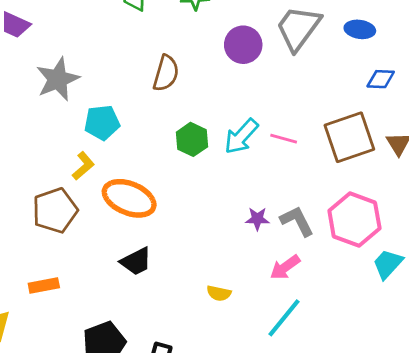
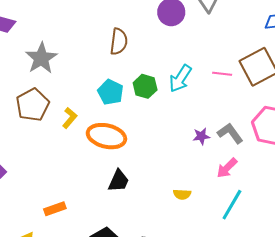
cyan pentagon: (102, 123) -> (111, 92), moved, turned -30
pink line: (284, 139) -> (222, 74), moved
brown pentagon: (55, 210) -> (33, 105), moved
black trapezoid: (136, 261) -> (119, 181), turned -30

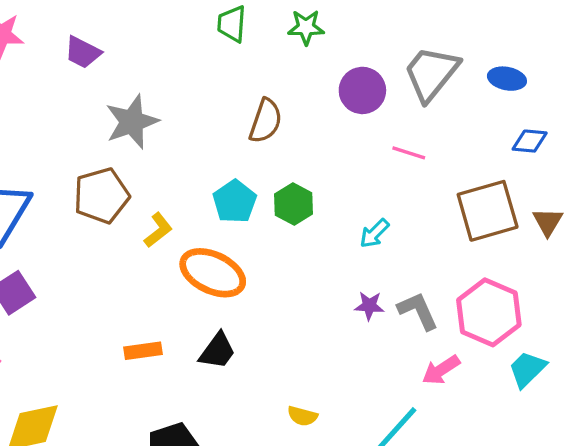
pink line: (222, 74) -> (409, 153), moved
cyan arrow: (180, 79) -> (374, 233), moved, size x0.7
pink arrow: (227, 168) -> (441, 370), moved
yellow semicircle: (182, 194) -> (302, 416), moved
orange rectangle: (55, 209) -> (143, 351), moved

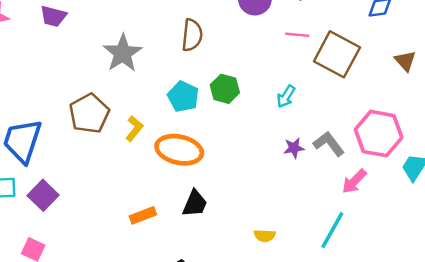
gray star: (132, 122) -> (123, 53), moved
brown square: (488, 211) -> (337, 54), moved, turned -33

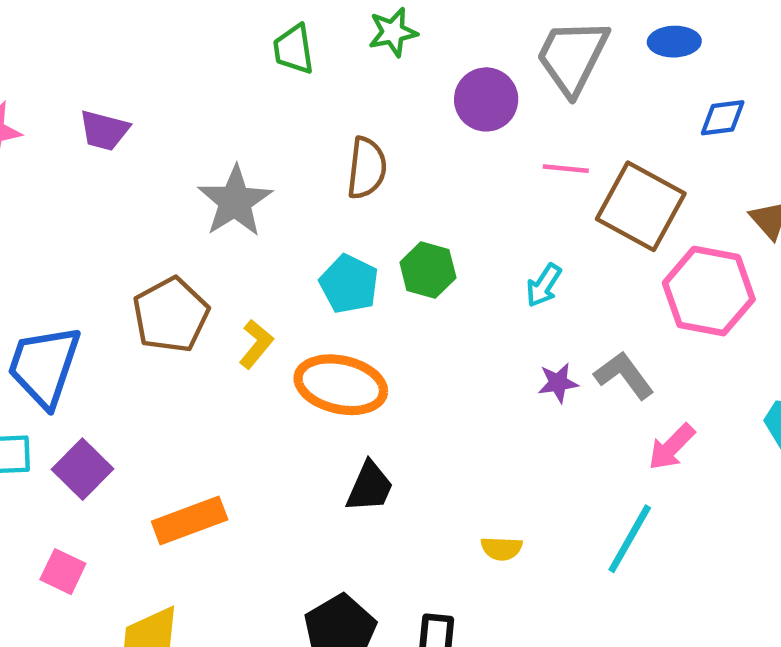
pink hexagon: (379, 134) -> (709, 291), moved
orange rectangle: (143, 215) -> (190, 520), moved, size x1.4

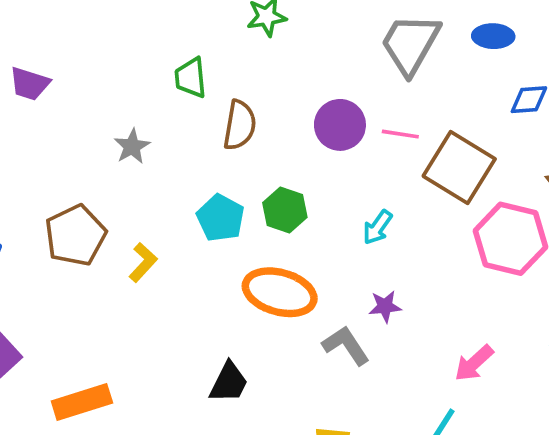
green trapezoid: (294, 49) -> (191, 78), moved
purple circle: (486, 99) -> (340, 125), moved
gray star: (235, 201) -> (132, 146), size x0.6
gray L-shape: (624, 375) -> (346, 345), moved
orange ellipse: (341, 385) -> (280, 292), moved

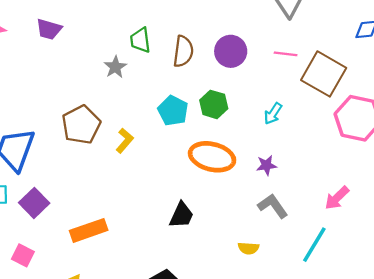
green trapezoid: (191, 78) -> (140, 40), moved
purple circle: (340, 125) -> (231, 51), moved
purple star: (385, 306) -> (266, 165), moved
gray L-shape: (346, 345) -> (273, 206), moved

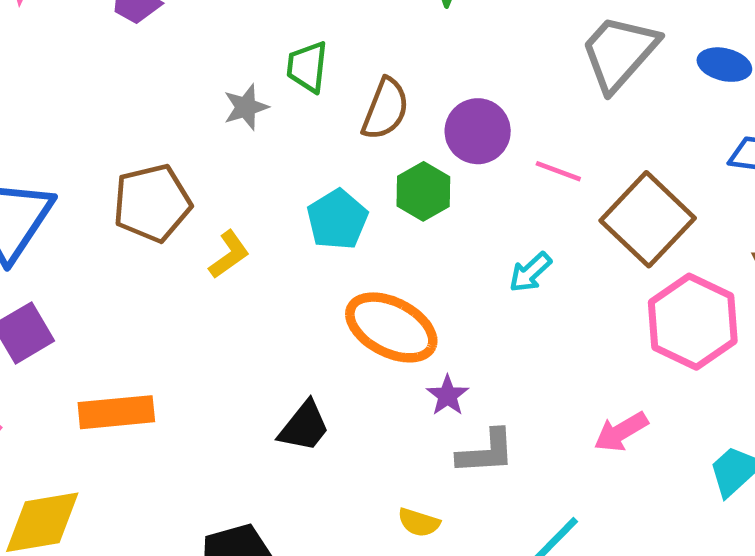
pink line: (286, 54) -> (558, 171), moved
green hexagon: (214, 104) -> (423, 191), moved
purple star: (266, 165) -> (447, 395), moved, turned 30
pink arrow: (337, 198) -> (621, 432), moved
gray L-shape: (273, 206) -> (486, 452), turned 108

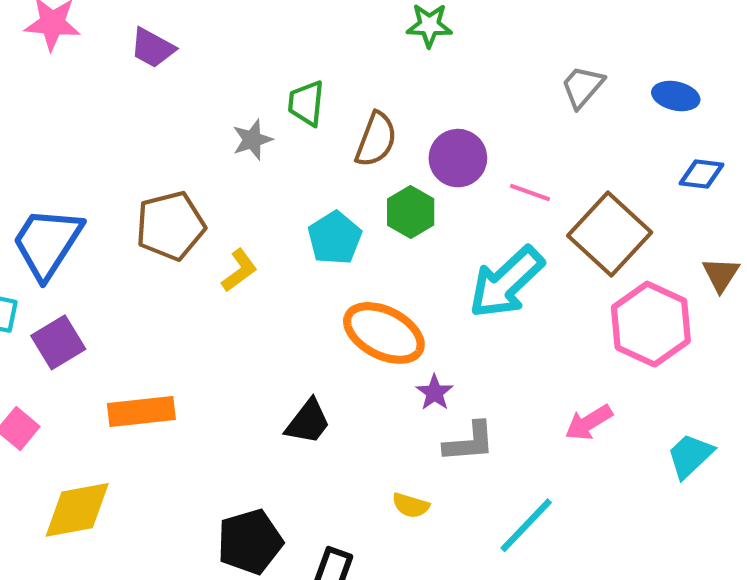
gray trapezoid: (619, 53) -> (582, 87), size x0.6
cyan arrow: (530, 272) -> (506, 282), size x2.0

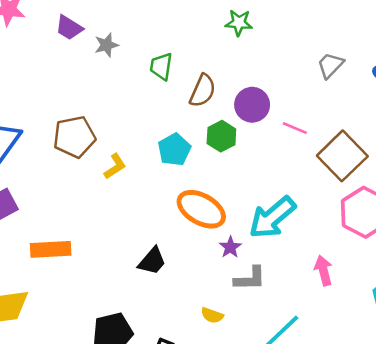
gray star: (252, 140) -> (106, 45), moved
cyan arrow: (506, 282) -> (272, 217), moved
pink arrow: (589, 423) -> (323, 270), turned 104

